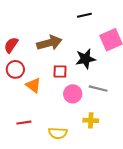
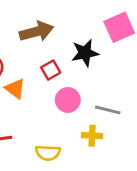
red square: (60, 72) -> (51, 70), turned -32
gray line: (98, 89) -> (108, 110), moved

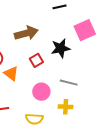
pink circle: (68, 100) -> (41, 92), moved
gray line: (108, 110) -> (69, 83), moved

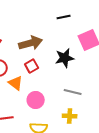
red square: (36, 60) -> (32, 66), moved
pink circle: (41, 92) -> (36, 100), moved

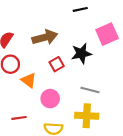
red square: (32, 66) -> (57, 64), moved
yellow cross: (70, 116) -> (87, 116), size x1.5

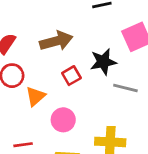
orange triangle: (29, 80) -> (36, 96), turned 42
gray line: (90, 90) -> (125, 88), moved

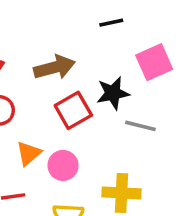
red square: (71, 76) -> (73, 110), size x1.5
orange triangle: (36, 96) -> (29, 153), moved

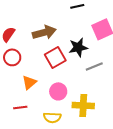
gray line: (140, 126) -> (94, 66), turned -36
pink circle: (63, 165) -> (58, 91), moved

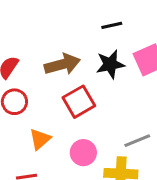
black star: (78, 47) -> (110, 64), moved
gray line: (94, 66) -> (137, 141), moved

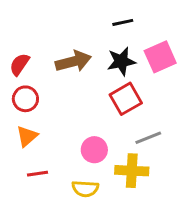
red square: (79, 102) -> (126, 99), moved
orange triangle: (40, 139) -> (27, 136), moved

